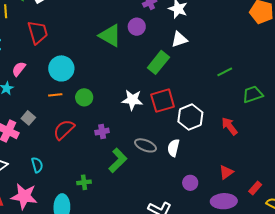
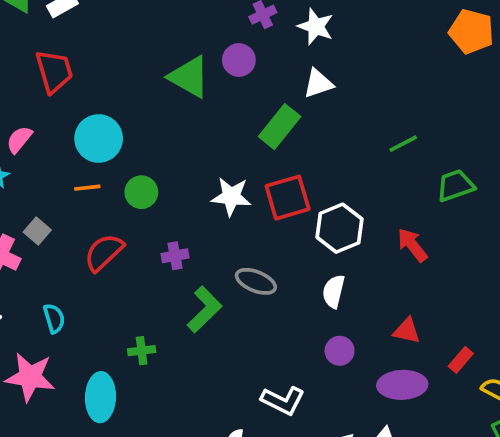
white semicircle: (173, 148) -> (334, 291), moved
red triangle: (226, 172) -> (407, 331), turned 49

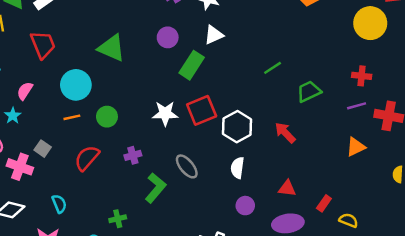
purple circle: (239, 60) -> (168, 37), moved
green triangle: (189, 77) -> (112, 48), moved
gray ellipse: (256, 281) -> (187, 166), turned 35

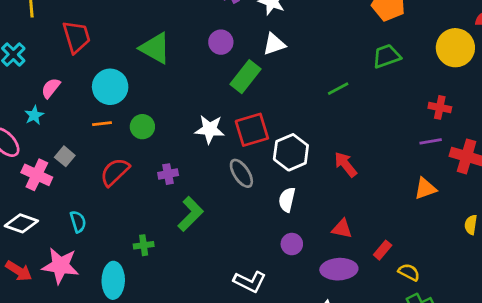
green trapezoid: (309, 91) -> (387, 56), moved
gray ellipse: (187, 166) -> (241, 173), moved

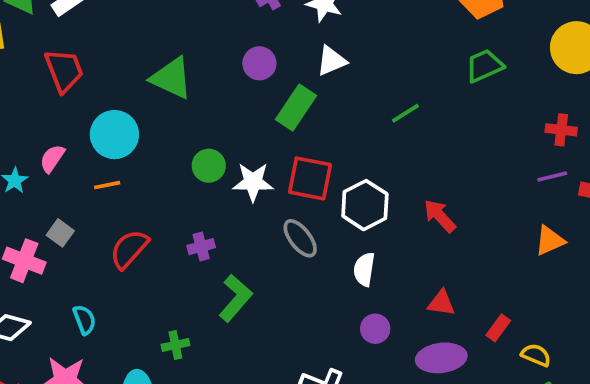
pink semicircle: (51, 88) -> (52, 159), moved
green line: (338, 89) -> (405, 113), moved
green circle: (142, 127) -> (209, 166), moved
red square: (252, 130) -> (310, 178), turned 32

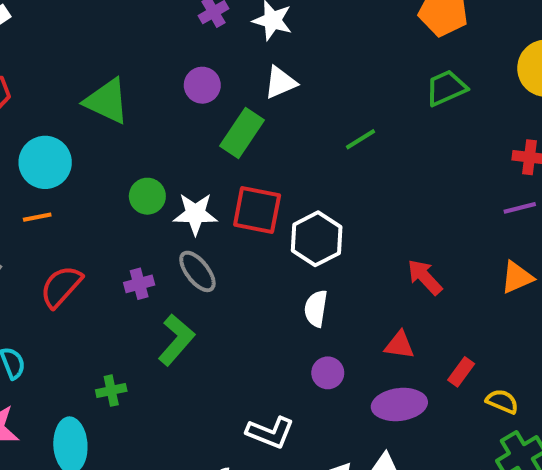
red arrow: (440, 216) -> (425, 277), moved
gray ellipse: (300, 238) -> (197, 271), moved

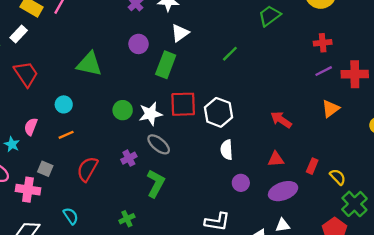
cyan circle: (45, 162) -> (64, 104), size x0.6
yellow semicircle: (502, 401) -> (338, 177), turned 36

